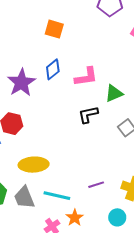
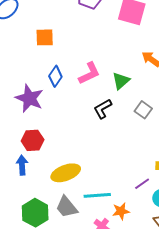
purple line: (96, 185) -> (142, 184), moved
orange star: (75, 218) -> (121, 211), turned -30

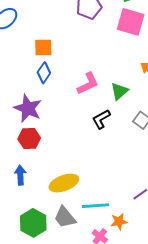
blue diamond: (55, 76) -> (44, 73), moved
red hexagon: (33, 140) -> (29, 139), moved

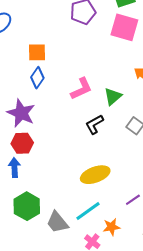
blue arrow: (20, 175) -> (14, 168), moved
yellow ellipse: (64, 183) -> (95, 175), moved
cyan line: (95, 206) -> (88, 211), turned -32
green hexagon: (33, 223) -> (27, 206), moved

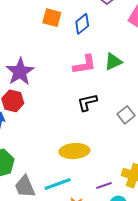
blue diamond: (37, 78) -> (82, 24), moved
green triangle: (113, 97) -> (113, 62), moved

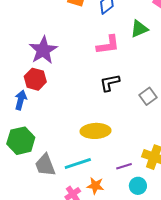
green triangle: (113, 62) -> (139, 29), moved

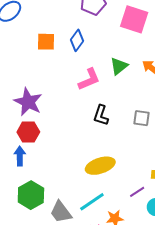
green triangle: (139, 29) -> (119, 66), moved
black L-shape: (110, 83) -> (101, 115), turned -45
gray square: (148, 96) -> (141, 118), turned -30

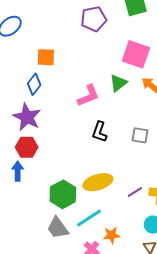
pink square: (134, 19) -> (136, 54), moved
blue diamond: (77, 40) -> (34, 84), moved
purple line: (137, 192) -> (135, 192), moved
green hexagon: (31, 195) -> (63, 194), moved

